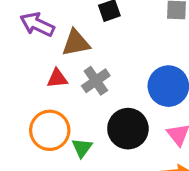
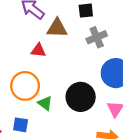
gray cross: (96, 81) -> (97, 37), moved
green triangle: (82, 148) -> (45, 103), turned -42

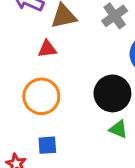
green triangle: (45, 103) -> (118, 129), moved

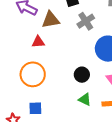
black circle: (112, 93) -> (82, 75), size x0.6

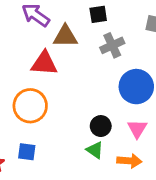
red triangle: (38, 42) -> (44, 63), size x1.5
black circle: (82, 75) -> (101, 126), moved

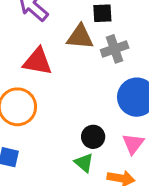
brown triangle: (65, 36) -> (80, 37), moved

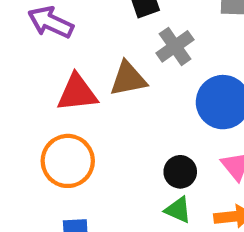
brown triangle: (80, 37) -> (128, 79), moved

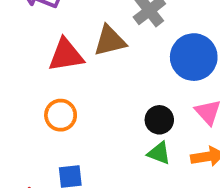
orange circle: (68, 161) -> (61, 115), size x0.7

